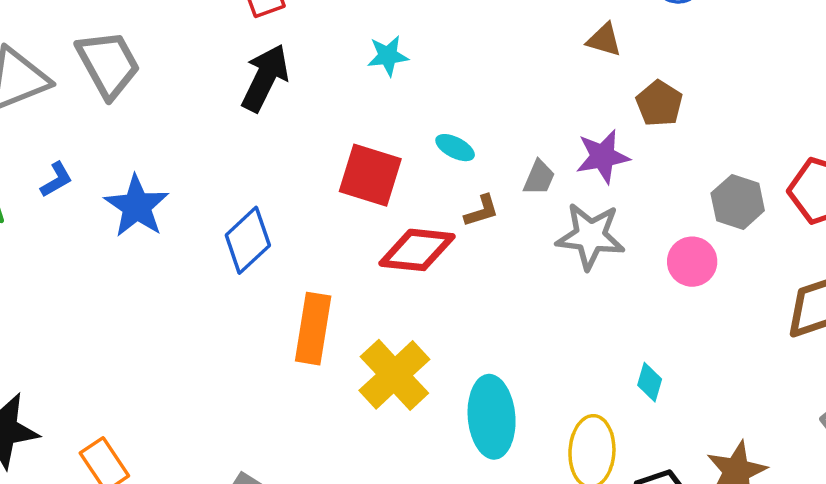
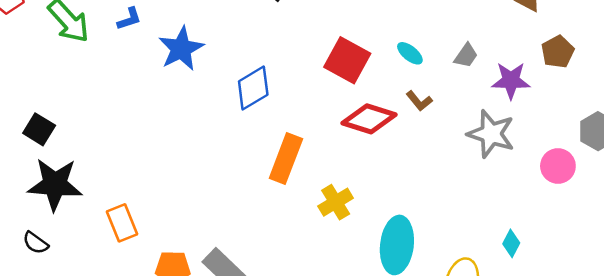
gray trapezoid: (539, 178) -> (466, 56), moved
brown L-shape: (481, 211) -> (419, 101), turned 56
yellow cross: (394, 375) -> (336, 202), size x0.7

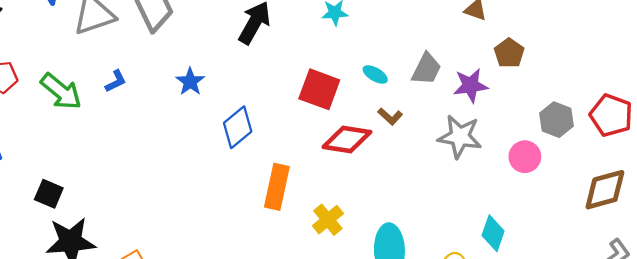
blue star: (181, 49) -> (190, 82), moved, size x0.7
gray trapezoid: (466, 56) -> (426, 69), size x1.4
cyan diamond: (511, 243) -> (493, 233), size x1.4

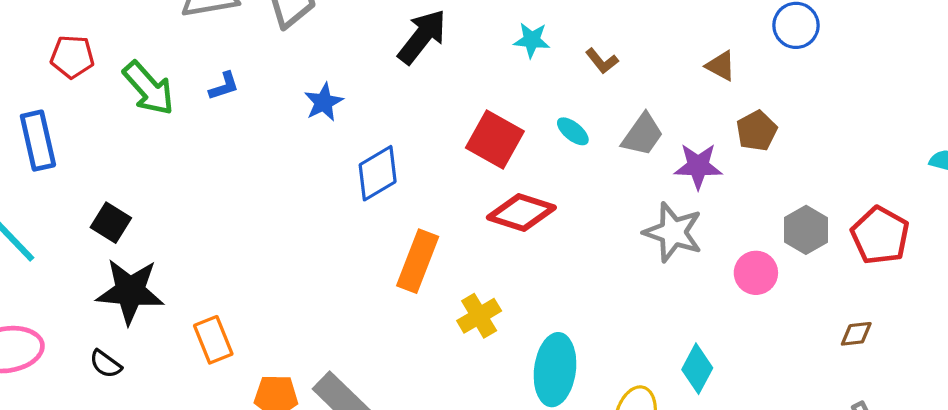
brown L-shape: (390, 116) -> (602, 61), moved
brown diamond: (605, 190) -> (856, 334), size x0.5

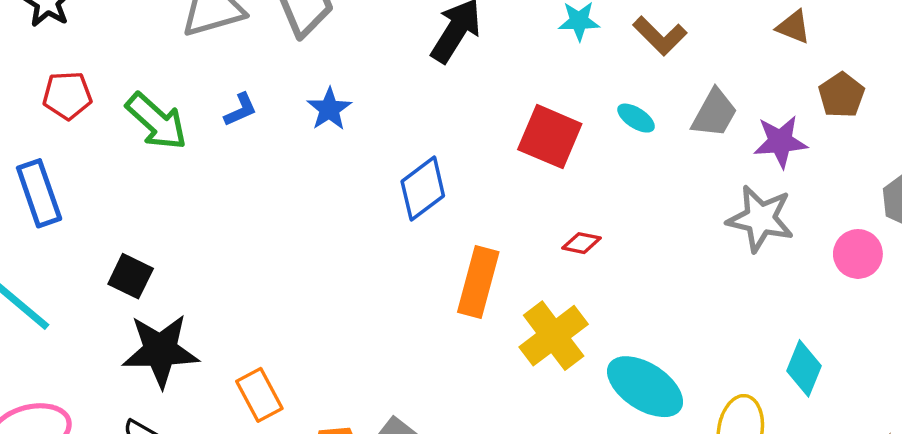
brown L-shape: (602, 61) -> (660, 36), size x1.4
blue star: (324, 102) -> (329, 109), moved
red diamond: (521, 212) -> (582, 243), moved, size x0.5
yellow cross: (479, 316) -> (554, 336), size x1.4
cyan ellipse: (555, 370) -> (645, 387), turned -58

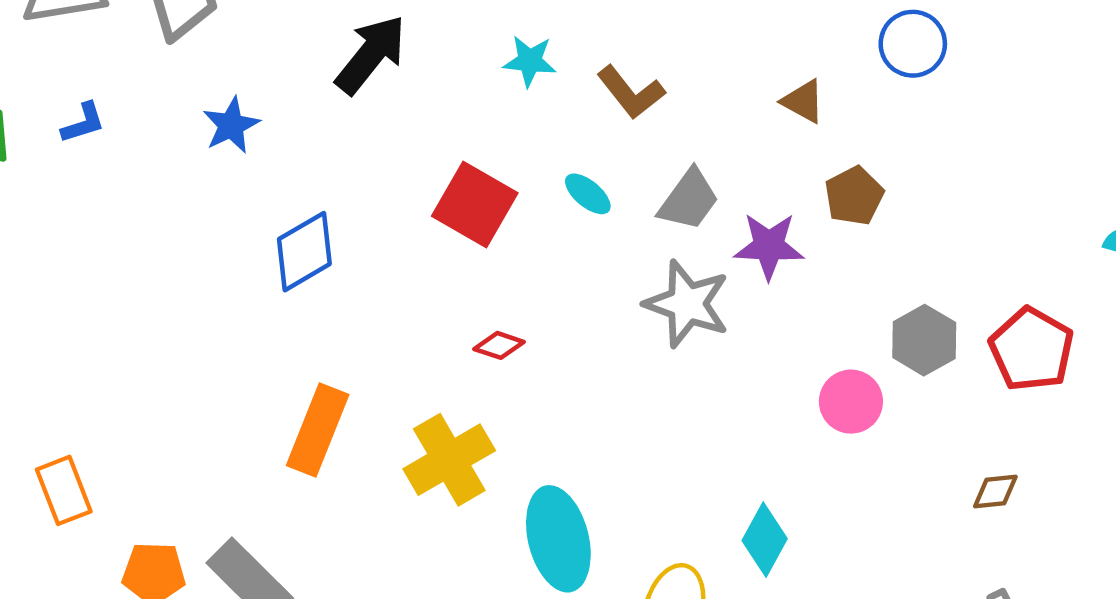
blue star: (329, 109) -> (231, 125), moved
gray star: (760, 219) -> (687, 304), moved
orange rectangle: (478, 282) -> (318, 430), moved
cyan ellipse: (645, 387) -> (558, 539), turned 36

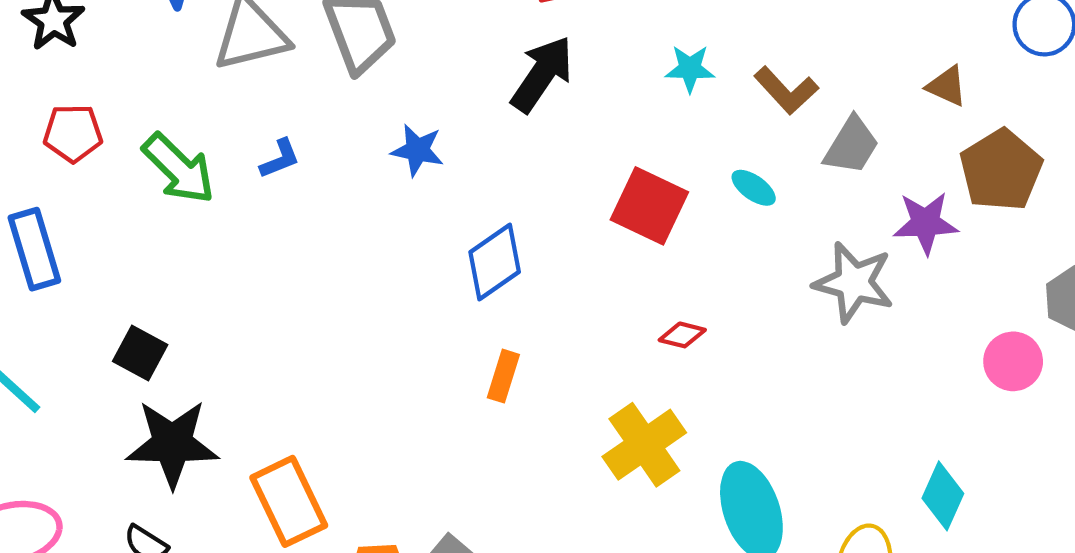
blue star: (231, 125) -> (417, 150), turned -30
brown pentagon: (854, 196) -> (1001, 170), size x1.5
gray trapezoid: (689, 200) -> (852, 146), moved
orange rectangle: (318, 430) -> (503, 376), moved, size x0.6
orange rectangle: (64, 490) -> (289, 501), size x1.4

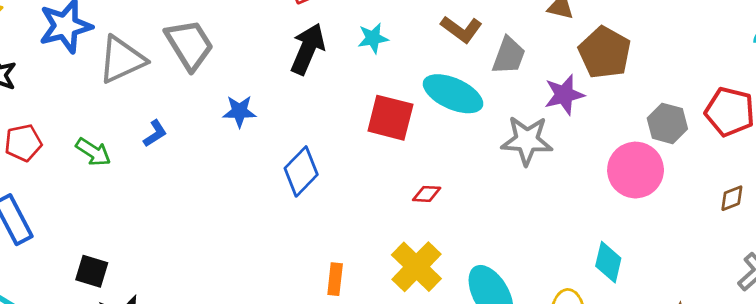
cyan star: (690, 69) -> (373, 38), moved
green arrow: (179, 169) -> (93, 152), size x0.7
cyan ellipse: (754, 188) -> (453, 94), size x2.0
pink circle: (1013, 361) -> (636, 170), size x1.5
orange rectangle: (503, 376) -> (335, 279), moved

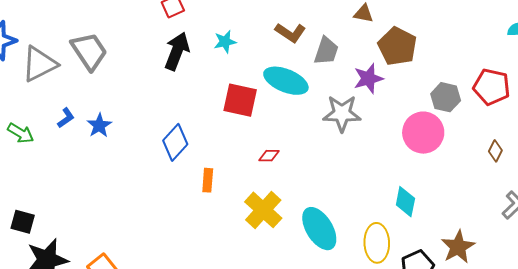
blue star: (239, 111) -> (99, 125), moved, turned -30
brown diamond: (732, 198) -> (495, 151), turned -40
orange rectangle: (335, 279) -> (208, 180), moved

